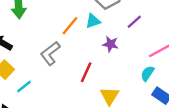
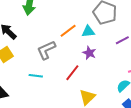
purple star: (110, 44) -> (89, 53), moved
cyan line: (24, 86) -> (36, 76), moved, turned 32

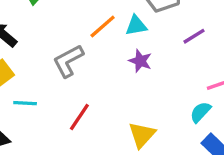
red line: (72, 73) -> (79, 117), moved
cyan line: (36, 76) -> (25, 103), moved

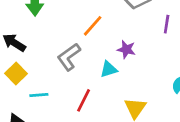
cyan triangle: (136, 25) -> (109, 69), moved
purple line: (194, 36) -> (167, 24), turned -42

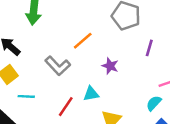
gray L-shape: (69, 57) -> (58, 66), turned -105
cyan triangle: (109, 69) -> (91, 94), moved

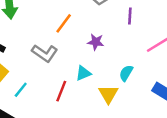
cyan line: (26, 96) -> (21, 90), turned -42
cyan semicircle: (154, 103) -> (126, 73), moved

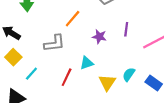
purple line: (130, 16) -> (126, 29), moved
gray L-shape: (45, 53) -> (54, 43), turned -45
cyan semicircle: (126, 73) -> (129, 74), moved

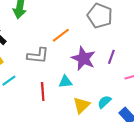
purple star: (99, 37) -> (83, 58), size x1.6
red line: (67, 77) -> (43, 92), turned -42

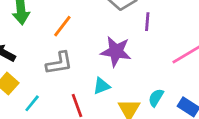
orange line: (61, 35) -> (62, 26), moved
purple line: (111, 57) -> (147, 22), moved

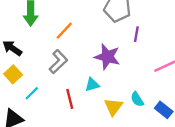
gray L-shape: (59, 63) -> (58, 62), turned -40
cyan semicircle: (156, 98) -> (137, 99), turned -70

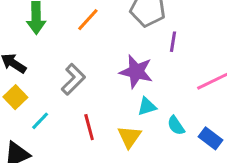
orange line: (64, 31) -> (88, 20), moved
cyan triangle: (92, 85) -> (147, 106), moved
yellow triangle: (113, 107) -> (129, 137), moved

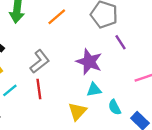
purple line: (173, 42) -> (120, 42), turned -49
red line: (89, 127) -> (39, 89), moved

